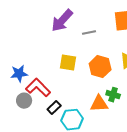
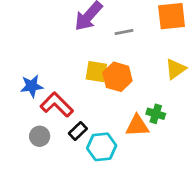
orange hexagon: (100, 67) -> (117, 77), moved
gray circle: (24, 101) -> (40, 136), moved

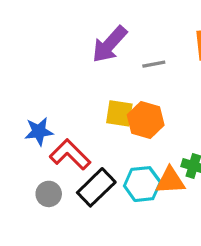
black rectangle: (78, 131) -> (96, 187), size x1.6
cyan hexagon: (102, 147) -> (142, 184), moved

